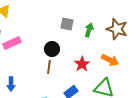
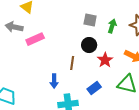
black circle: (52, 49) -> (89, 45), moved
blue arrow: (11, 84) -> (54, 81), moved

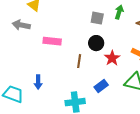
green arrow: (112, 26) -> (119, 12), moved
pink rectangle: (35, 39) -> (52, 41), moved, turned 30
blue arrow: (54, 81) -> (38, 82), moved

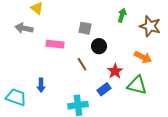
gray square: (97, 18) -> (85, 28), moved
red star: (112, 58) -> (115, 71), moved
brown line: (79, 61) -> (82, 64), turned -40

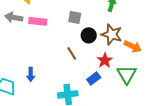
brown star: (150, 26) -> (112, 34), moved
pink rectangle: (55, 44) -> (38, 21), moved
green triangle: (137, 85) -> (127, 74), turned 45

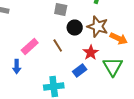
pink rectangle: (38, 21) -> (30, 47), moved, turned -48

